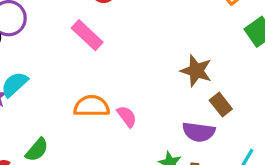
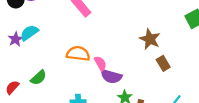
purple semicircle: (199, 132) -> (111, 76), moved

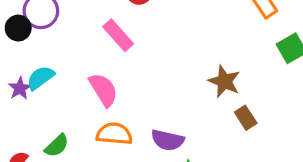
orange semicircle: (78, 54) -> (114, 134), moved
pink semicircle: (100, 63) -> (103, 90), moved, size x1.5

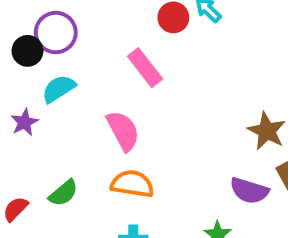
cyan semicircle: (40, 78) -> (59, 89), moved
purple semicircle: (168, 140) -> (249, 191), moved

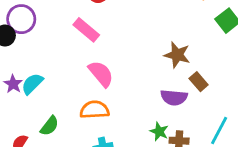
cyan semicircle: (59, 89) -> (32, 84), moved
pink semicircle: (123, 131) -> (101, 74), moved

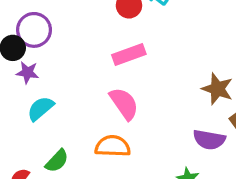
pink rectangle: (86, 30) -> (129, 54), moved, turned -65
purple star: (13, 84) -> (27, 72), moved, turned -30

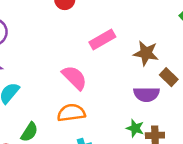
pink rectangle: (129, 54) -> (102, 40), moved

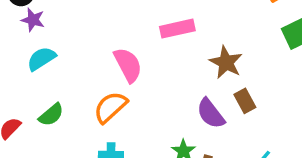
purple semicircle: (146, 94) -> (211, 113), turned 35
orange semicircle: (71, 113) -> (110, 107), turned -52

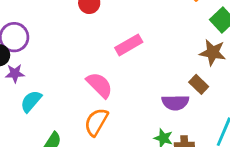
brown star: (226, 62) -> (213, 52), moved
purple semicircle: (211, 113) -> (175, 102), turned -36

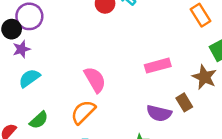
pink rectangle: (129, 45) -> (158, 66), moved
purple star: (15, 73) -> (22, 49), turned -30

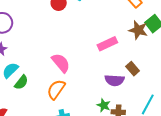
brown star: (204, 77) -> (138, 30), moved
green semicircle: (39, 120) -> (21, 82), moved

